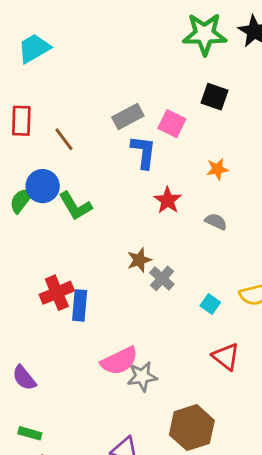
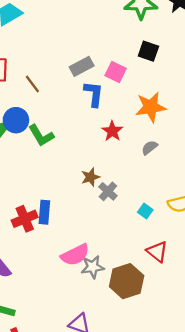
orange star: (217, 169) -> (151, 107), size x1.8
gray semicircle: (216, 222) -> (150, 148), turned -63
red cross: (57, 293) -> (25, 219), moved
brown hexagon: (192, 428) -> (127, 281), moved

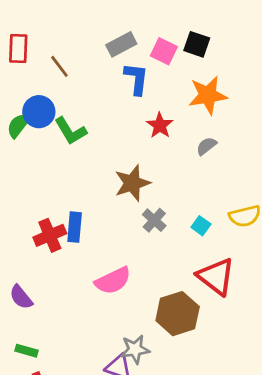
black square: (148, 51) -> (197, 44), moved
brown star: (90, 177) -> (132, 183), size x1.5
gray cross: (108, 191) -> (154, 220), moved
red triangle: (157, 252) -> (216, 277), size x1.4
gray star: (93, 267) -> (135, 349), moved

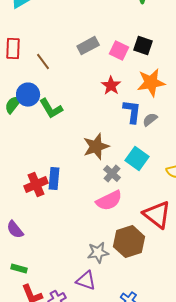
blue L-shape: (136, 79) -> (132, 112), moved
red star: (160, 125) -> (111, 86), moved
cyan square: (201, 226) -> (137, 159), moved, size x1.6
pink semicircle: (113, 281) -> (109, 201), moved
gray star: (135, 349) -> (98, 253), moved

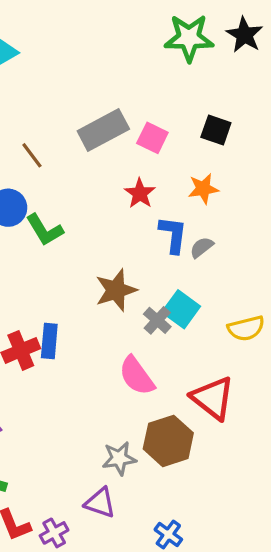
gray rectangle: (88, 46) -> (103, 130), size x1.4
black square: (143, 46) -> (216, 130), moved
orange star: (151, 83) -> (203, 189), size x0.7
gray cross: (112, 174) -> (157, 320), moved
pink semicircle: (109, 201) -> (137, 376), turned 80

